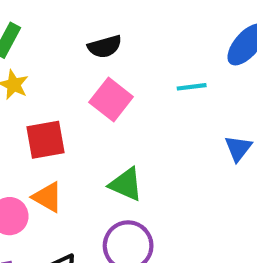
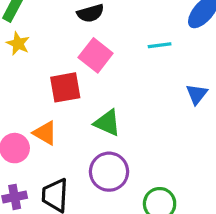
red square: (45, 140) -> (65, 87), moved

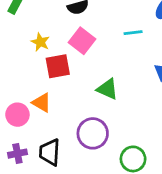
yellow star: (18, 44) -> (40, 42), moved
green triangle: (107, 123) -> (107, 89), moved

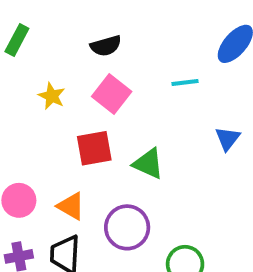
red square: (58, 66) -> (94, 148), moved
orange triangle: (42, 103) -> (71, 206), moved

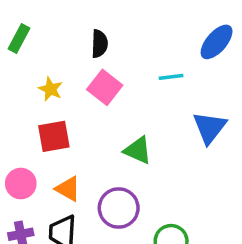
black semicircle: (106, 46) -> (99, 44), turned -72
blue triangle: (228, 139) -> (210, 128), size x1.5
red square: (94, 148) -> (54, 136), moved

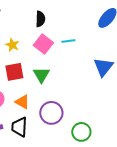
cyan line: (171, 77) -> (68, 41), moved
green triangle: (138, 150) -> (41, 75), moved, turned 36

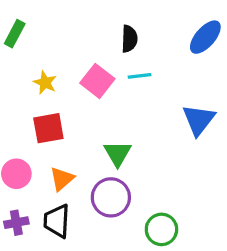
black semicircle: (40, 19) -> (129, 39), moved
green triangle: (41, 75) -> (118, 153), moved
orange triangle: (22, 102) -> (62, 179), turned 49

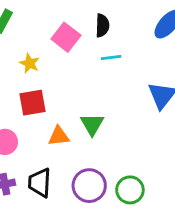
pink square: (97, 81) -> (66, 37), moved
orange triangle: (62, 179) -> (59, 136), moved, turned 35
purple circle: (111, 197) -> (89, 186), moved

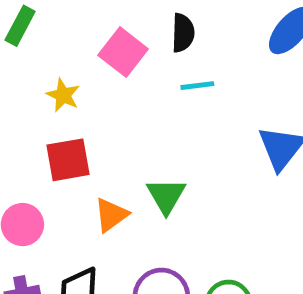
orange triangle: (59, 136) -> (111, 215), turned -30

